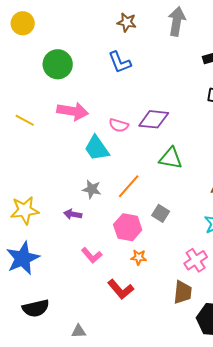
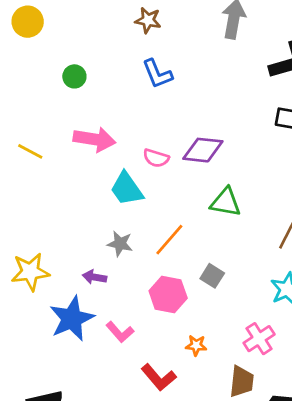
brown star: (127, 22) -> (148, 20), moved
green circle: (58, 64) -> (74, 76), size x0.6
orange star: (139, 257) -> (196, 345), moved
blue star: (23, 258) -> (72, 319), moved

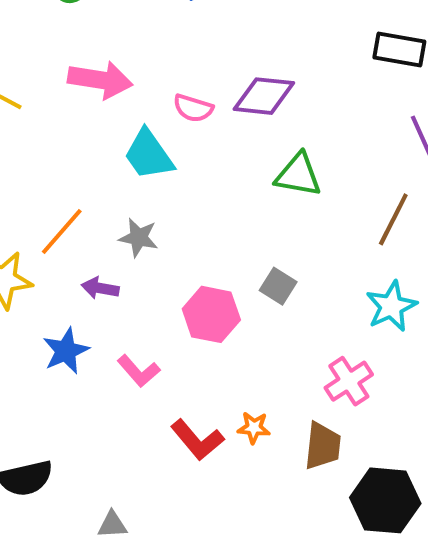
orange line: (169, 240) -> (62, 232), moved
blue star: (72, 319) -> (66, 351), size x0.7
orange star: (196, 345) -> (254, 428), moved

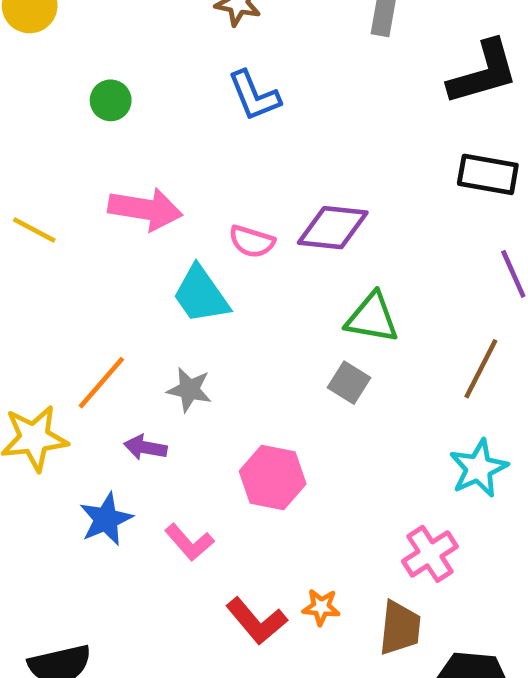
gray square: (278, 286) -> (349, 383), moved

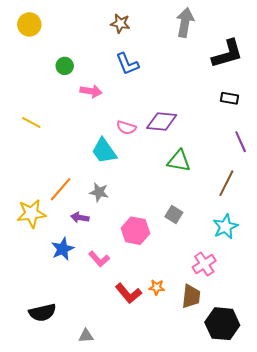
black rectangle: (488, 174) -> (229, 98), size x0.7
pink arrow: (145, 209) -> (91, 91), moved, size x0.7
gray square: (349, 383) -> (174, 215), moved

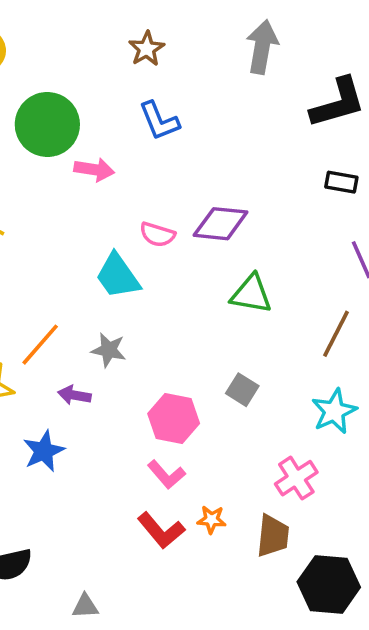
brown star: (120, 23) -> (147, 49), turned 30
green circle: (65, 66) -> (47, 124), size x2.0
pink L-shape: (99, 259) -> (166, 474), moved

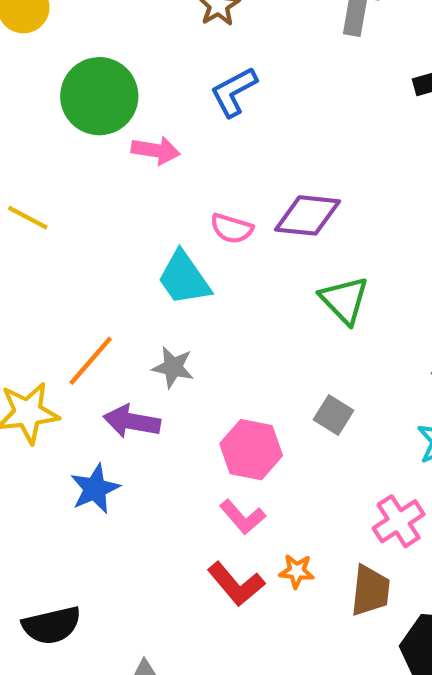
blue L-shape: (159, 121) -> (234, 92), turned 84
green triangle: (251, 294) -> (344, 300), turned 36
purple arrow: (74, 395) -> (132, 421), size x1.4

